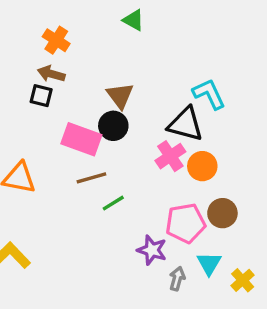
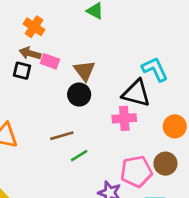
pink rectangle: (81, 139) -> (50, 61), moved, size x0.6
pink cross: (170, 156) -> (124, 118), turned 30
orange circle: (202, 166) -> (175, 126), moved

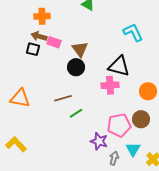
orange cross: (34, 27) -> (42, 16), turned -35
cyan L-shape: (155, 69) -> (133, 32), moved

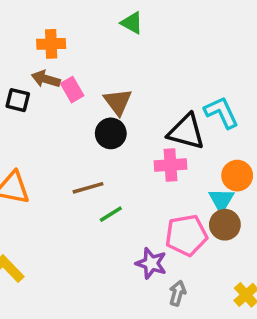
cyan L-shape: (133, 32) -> (221, 112), moved
pink rectangle: (54, 42) -> (72, 90), turned 40
black square: (33, 49) -> (18, 100), moved
cyan triangle: (133, 149) -> (221, 200), moved

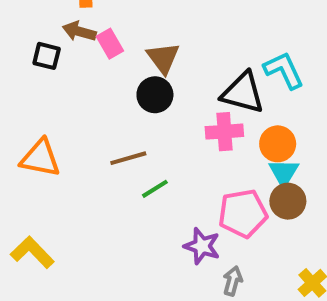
orange circle: (237, 176) -> (278, 144), moved

